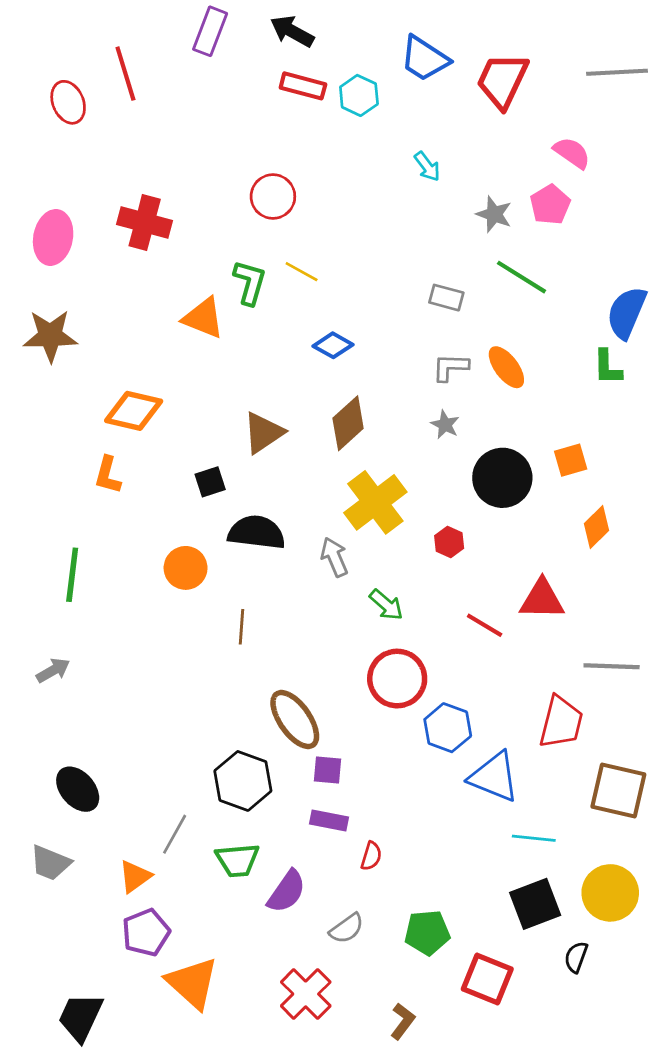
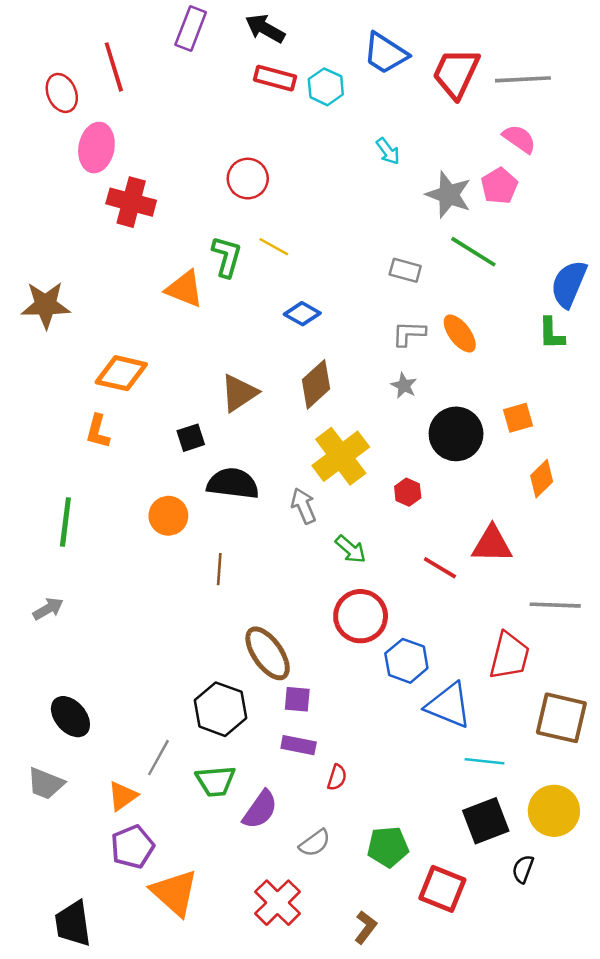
gray line: (617, 72) -> (523, 79), moved
gray star: (494, 214) -> (449, 195), size x1.4
pink ellipse: (53, 237) -> (96, 148), moved
black trapezoid: (80, 1017) -> (73, 924), turned -33

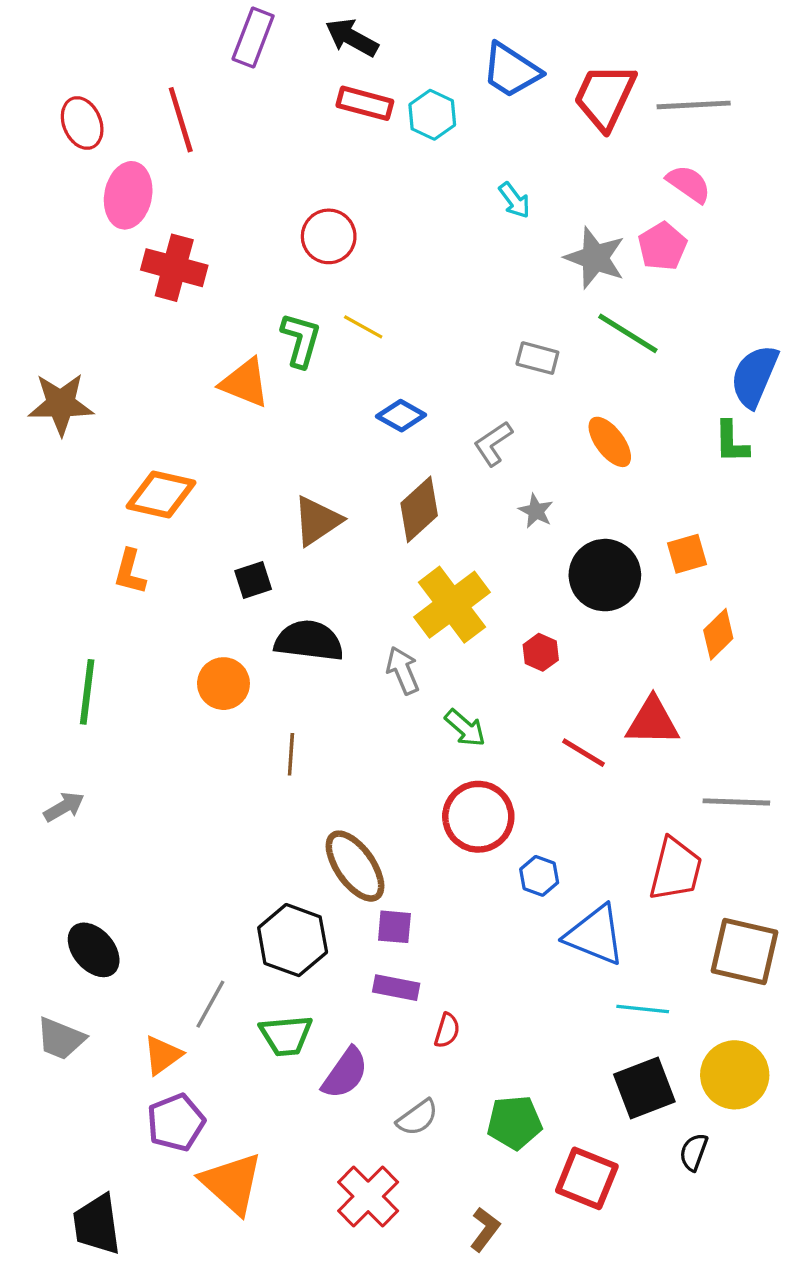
red line: (114, 67) -> (181, 120), moved
gray L-shape: (409, 334) -> (493, 444), moved, turned -36
blue hexagon: (406, 661) -> (539, 876), size x0.7

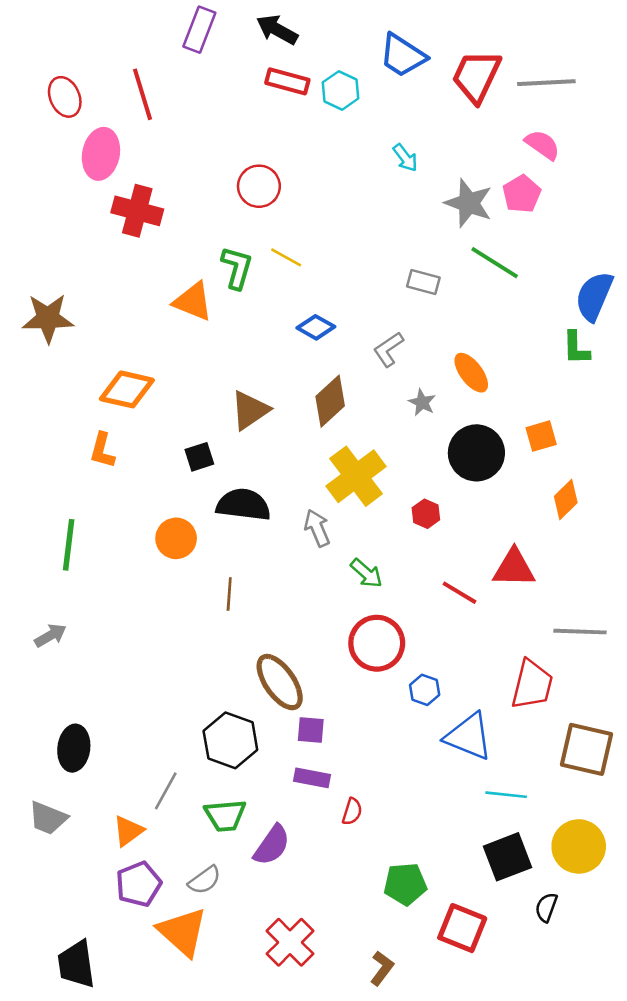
orange ellipse: (610, 442) -> (471, 373), moved
black ellipse: (94, 950) -> (74, 748), turned 48
gray semicircle: (417, 1118) -> (205, 880), moved

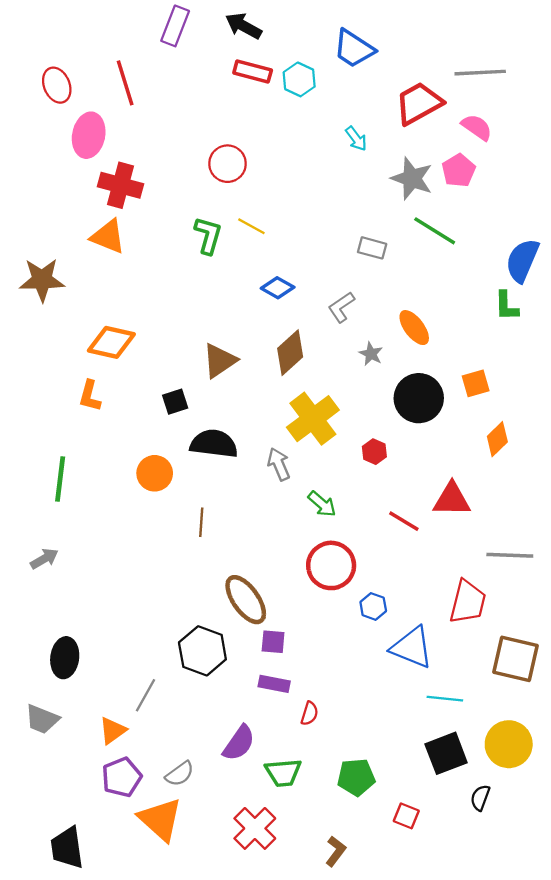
red trapezoid: (476, 76) -> (419, 103), moved, turned 36
orange triangle: (193, 301) -> (108, 237), moved
green trapezoid: (225, 815) -> (283, 773), moved
red square: (462, 928) -> (406, 816), size x0.6

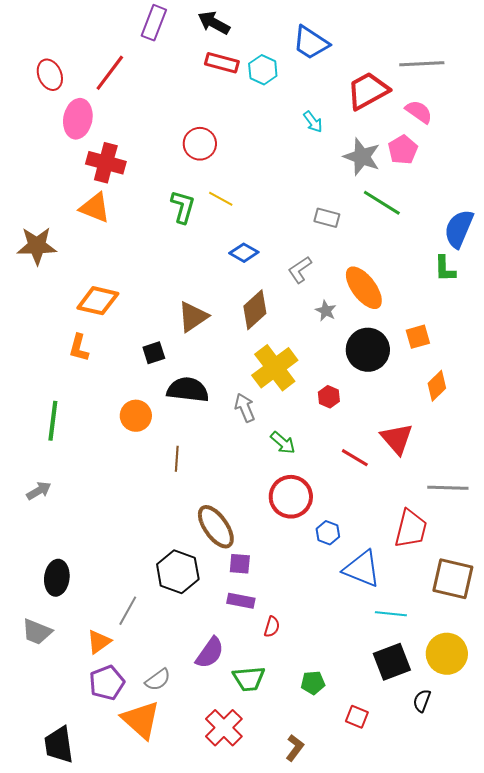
red line: (125, 83) -> (110, 73), turned 54
orange ellipse: (414, 328) -> (364, 288), size x1.4
red triangle: (452, 499) -> (397, 439), turned 48
green pentagon: (356, 777) -> (313, 683), size x0.7

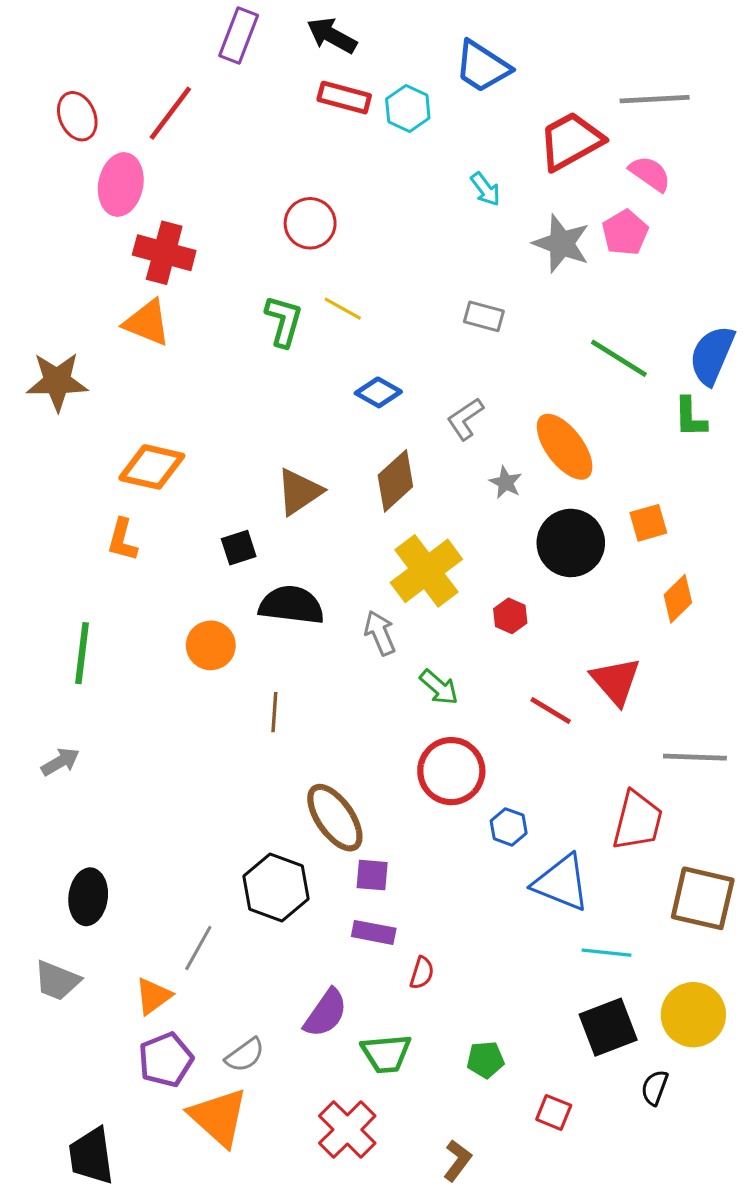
green line: (382, 203) -> (619, 358), moved
gray rectangle: (327, 218) -> (484, 316), moved

